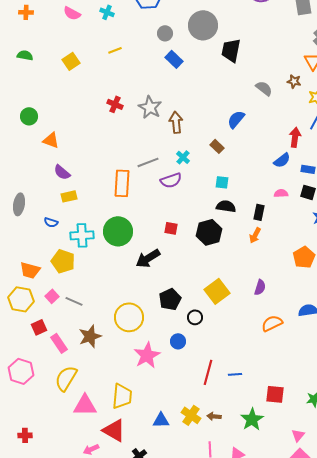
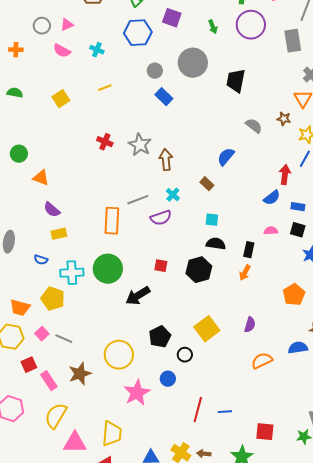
black trapezoid: (231, 50) -> (236, 81), moved

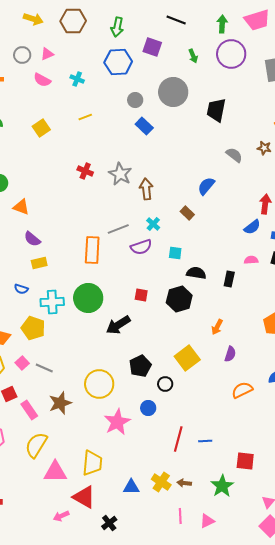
cyan square: (212, 220) -> (175, 253), moved
orange arrow: (245, 273) -> (217, 327), moved

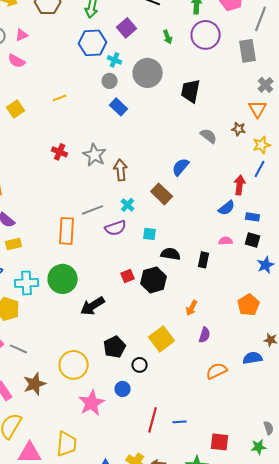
purple square: (152, 47) -> (127, 28), turned 30
cyan cross: (77, 79) -> (115, 60), moved
brown rectangle: (187, 213) -> (162, 194), size x1.5
red square: (141, 295) -> (128, 276), moved, turned -32

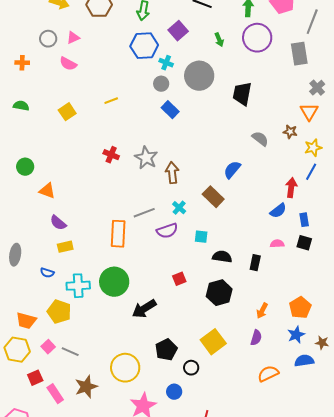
blue rectangle: (253, 217) -> (304, 220), turned 72
blue star: (266, 265) -> (296, 335), moved
black hexagon: (154, 280) -> (219, 293), moved
orange arrow: (192, 308) -> (262, 311), moved

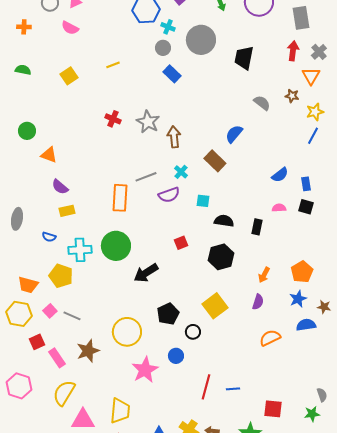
red arrow: (291, 188) -> (293, 51), moved

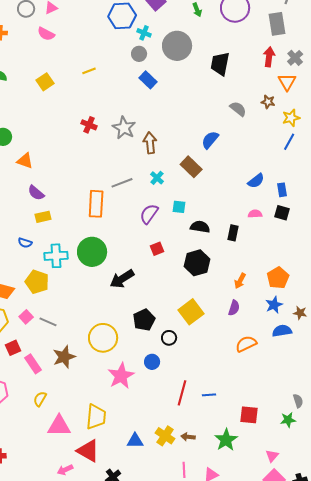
purple semicircle: (169, 195) -> (149, 214), moved, turned 145
yellow semicircle: (64, 393) -> (40, 399), size x0.6

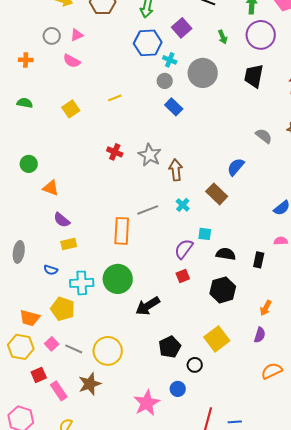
black trapezoid: (220, 64) -> (254, 76), moved
purple semicircle: (149, 214) -> (184, 249), moved
yellow circle: (103, 338) -> (108, 351), moved

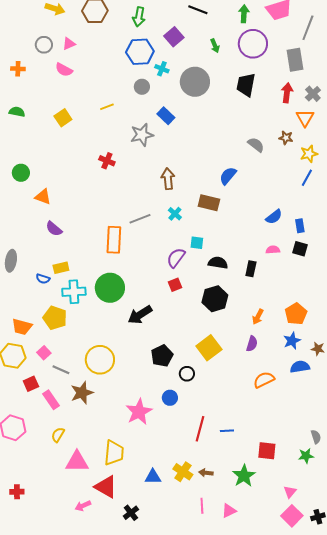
gray circle: (165, 81) -> (142, 87), moved
gray star: (150, 155) -> (142, 135), moved, turned 30
brown rectangle: (217, 194) -> (209, 203), turned -30
yellow rectangle: (69, 244) -> (61, 268), moved
gray line: (74, 349) -> (61, 370), moved

